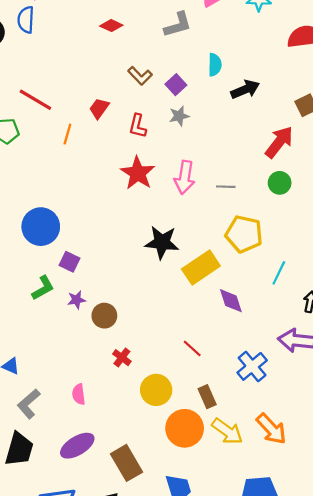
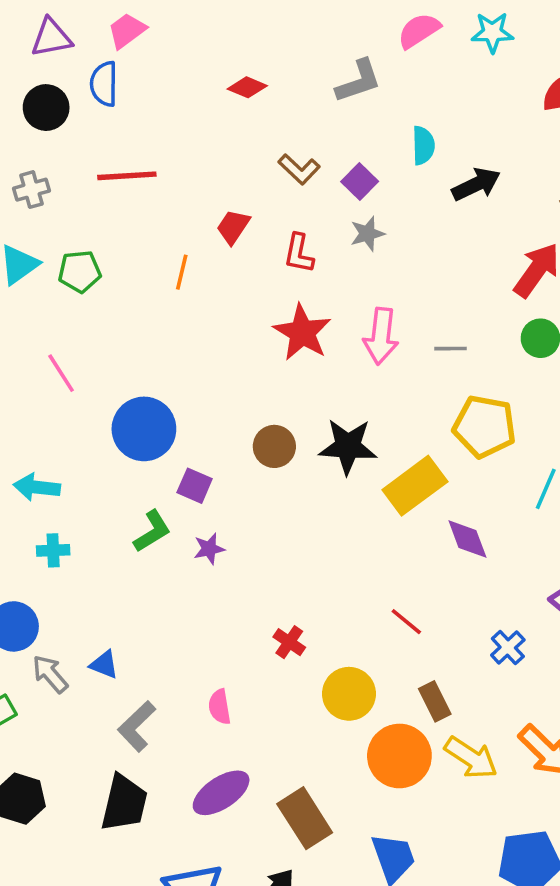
red line: (35, 100) -> (127, 176), moved, turned -32
brown circle: (104, 316) -> (274, 446), moved
blue cross: (252, 366) -> (508, 648), size x0.7

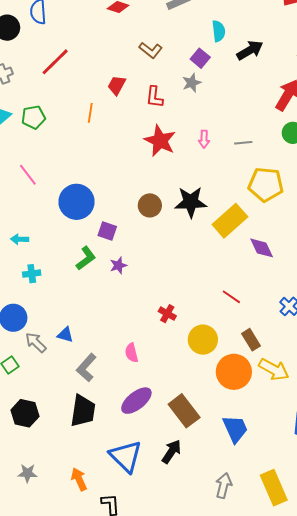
red line: (127, 176) -> (55, 62), turned -36
purple square: (360, 181) -> (200, 58), moved
pink arrow: (381, 336) -> (204, 139), size x0.6
cyan arrow: (37, 487) -> (20, 239), size x0.7

